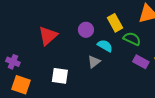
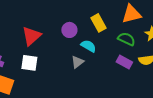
green semicircle: (132, 39) -> (126, 39), moved
white square: (60, 76) -> (29, 63), moved

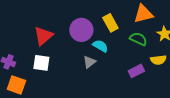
purple circle: (69, 30) -> (81, 30), size x1.5
purple rectangle: (124, 62) -> (136, 71), moved, turned -56

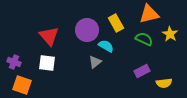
red triangle: (43, 36) -> (49, 36), turned -30
yellow semicircle: (158, 60) -> (164, 83), moved

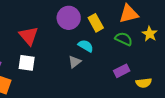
purple circle: (87, 30) -> (69, 18), moved

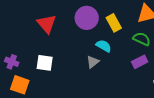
red triangle: (29, 36) -> (47, 24), moved
purple rectangle: (122, 71) -> (140, 62), moved

